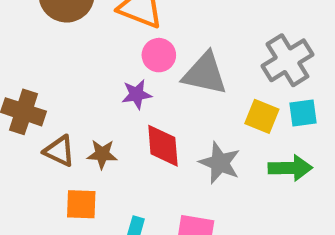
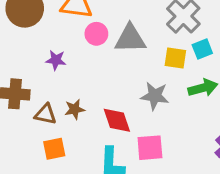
purple star: (137, 94) -> (56, 60), moved, turned 30
red diamond: (163, 146) -> (117, 120), moved
orange square: (81, 204) -> (54, 149), moved

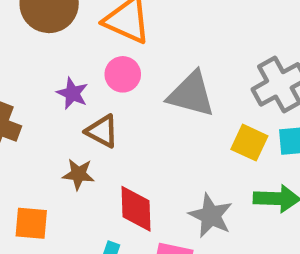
pink circle: (96, 34) -> (123, 74), moved
gray star: (155, 96) -> (211, 216), moved
brown triangle: (45, 114) -> (102, 131), moved

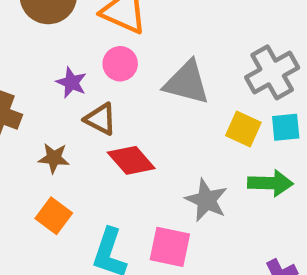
brown star: (78, 174) -> (54, 158), moved
red diamond: (136, 209) -> (131, 160), moved, turned -39
orange square: (31, 223) -> (54, 216), moved, turned 32

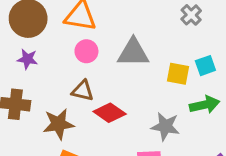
gray cross: (272, 72) -> (191, 15), moved, size x0.6
purple star: (71, 82) -> (27, 59), moved
brown star: (54, 158) -> (59, 124), size x1.5

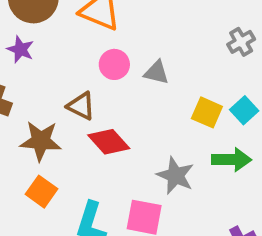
pink circle: (86, 51) -> (114, 64), moved
gray triangle: (133, 53) -> (156, 72), size x0.6
cyan square: (205, 66) -> (244, 110), turned -36

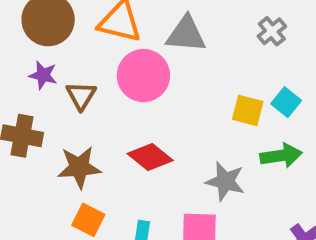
pink circle: (114, 64) -> (143, 76), size x1.6
gray triangle: (156, 72) -> (186, 34), moved, size x1.5
brown triangle: (81, 106) -> (81, 96), moved, turned 44

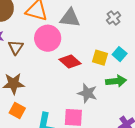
red diamond: (150, 157) -> (70, 61), moved

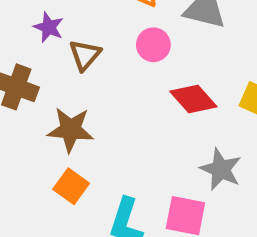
pink circle: (48, 38) -> (153, 45), size x0.6

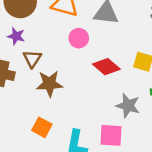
brown triangle: (85, 55) -> (32, 59), moved
brown star: (70, 130) -> (49, 84), moved

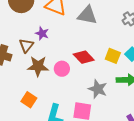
purple star: (16, 36) -> (42, 33), moved
pink circle: (79, 38) -> (62, 69), moved

